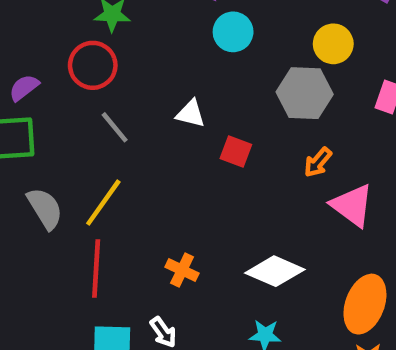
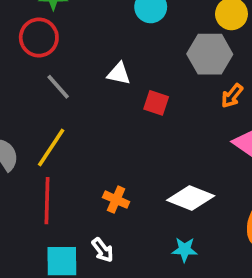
orange arrow: (318, 162) -> (232, 96), moved

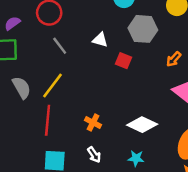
gray hexagon: (210, 54) -> (143, 29), moved
white arrow: (103, 250) -> (94, 155), moved

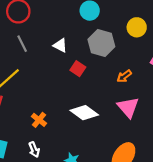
white diamond: (142, 125) -> (84, 113), moved

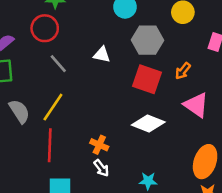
red square: (78, 69) -> (147, 79), moved, size x1.6
white arrow: (34, 150) -> (101, 168), moved

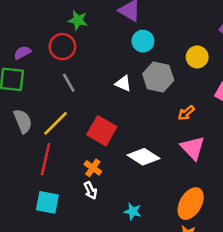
white triangle: (102, 55) -> (123, 83), moved
red square: (147, 79) -> (102, 131), moved

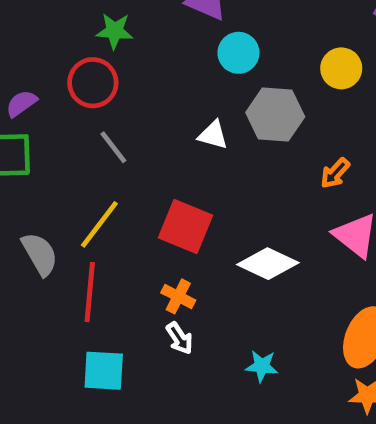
gray semicircle: (23, 121) -> (40, 254), moved

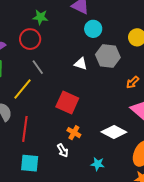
yellow line: (99, 224) -> (22, 89), moved
white diamond: (268, 264) -> (114, 132), moved
orange cross: (178, 296) -> (74, 133), moved

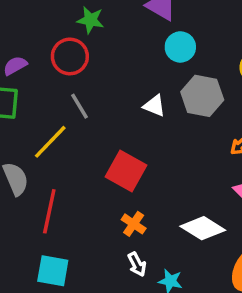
white arrow: (63, 150) -> (137, 264), moved

